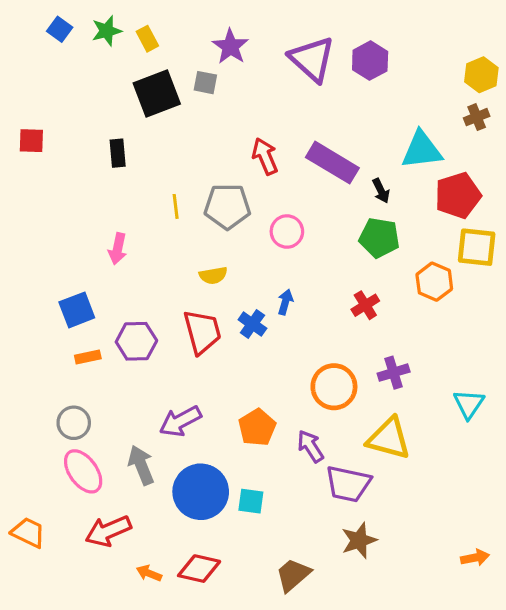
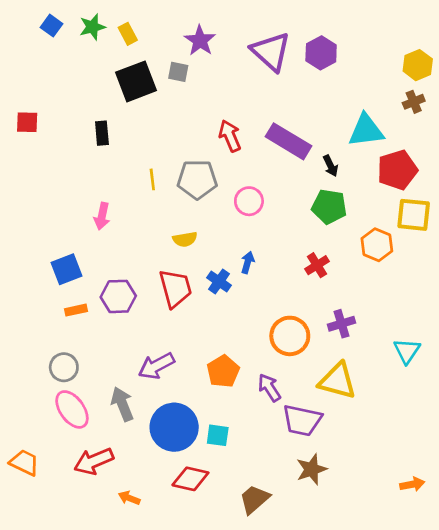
red diamond: (199, 569) -> (190, 479), moved

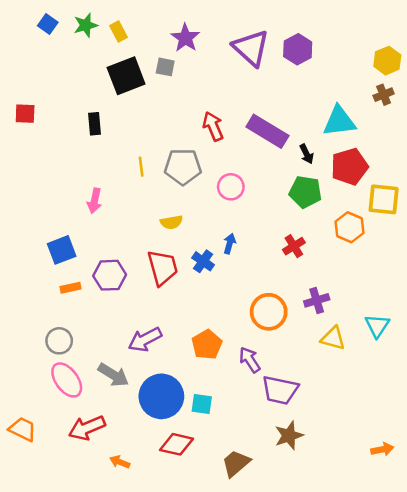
red pentagon: (397, 170) -> (349, 167), moved
yellow triangle: (337, 381) -> (333, 338), moved, size x0.7
gray arrow: (122, 404) -> (113, 375), turned 144

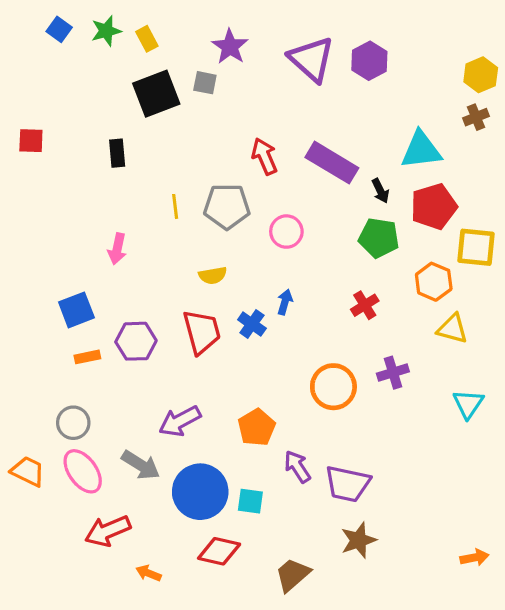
yellow triangle: (333, 338) -> (453, 329), moved
purple arrow: (250, 360) -> (297, 467), moved
orange trapezoid: (23, 429) -> (28, 471), moved

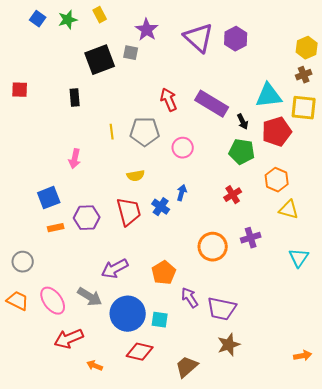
yellow rectangle: (147, 39) -> (100, 15), moved
yellow square: (476, 247) -> (304, 108), moved
gray circle: (73, 423) -> (23, 262), moved

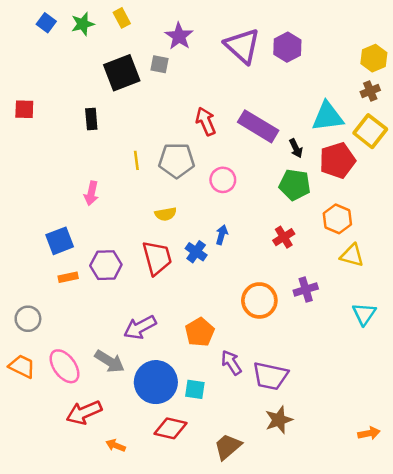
yellow square: (304, 108) -> (370, 131), turned 32

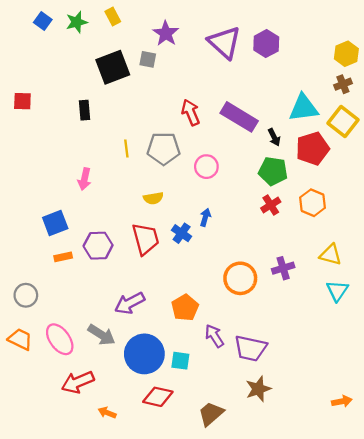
red cross: (284, 237) -> (271, 205), moved
yellow triangle: (352, 255) -> (331, 255), moved

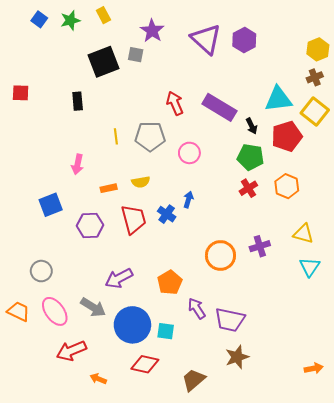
orange rectangle: (63, 257) -> (109, 188), moved
gray circle: (26, 295) -> (41, 271), moved

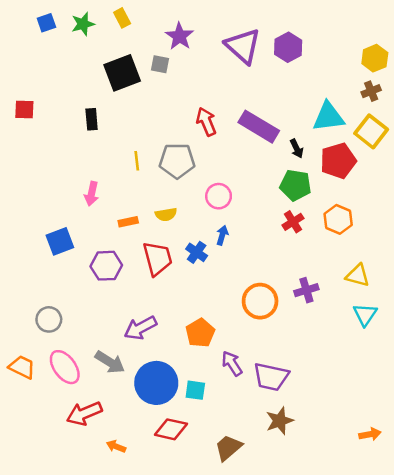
blue square: (39, 19) -> (46, 23), turned 35
pink circle: (189, 153) -> (219, 196), moved

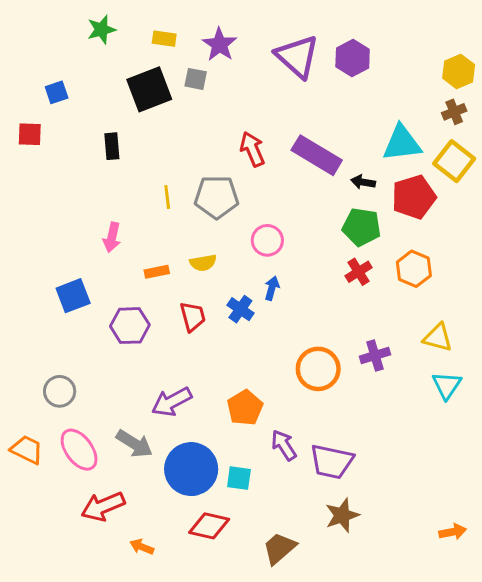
yellow rectangle: (122, 18) -> (164, 39), moved, turned -54
blue square: (46, 23) -> (57, 92), moved
black arrow: (297, 149) -> (363, 182), turned 126
red trapezoid: (157, 258) -> (193, 317), size x0.7

